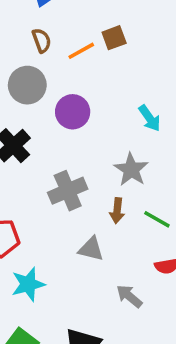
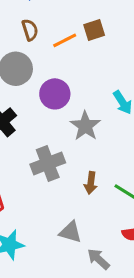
gray star: (131, 170) -> (85, 126), moved
gray triangle: (91, 249) -> (70, 232), moved

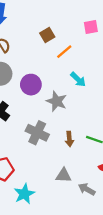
orange line: (65, 40) -> (64, 52), moved
gray cross: (48, 163) -> (37, 133), turned -30

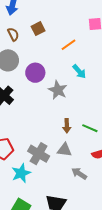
brown square: (47, 35) -> (38, 29), moved
gray cross: (37, 133) -> (39, 154), moved
gray triangle: (64, 175) -> (64, 150), moved

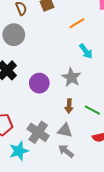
purple circle: (35, 73) -> (39, 83), moved
gray star: (58, 90) -> (71, 77), moved
gray arrow: (79, 173) -> (66, 151), moved

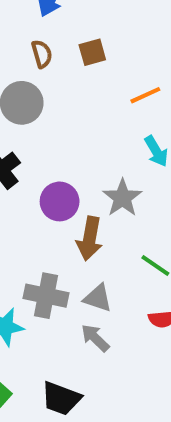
brown arrow: (69, 106) -> (90, 239), moved, size x1.5
gray cross: (38, 132) -> (46, 296), turned -30

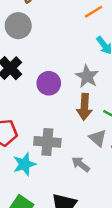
brown arrow: (90, 239) -> (84, 107), moved
gray triangle: (98, 298) -> (98, 138), moved, turned 30

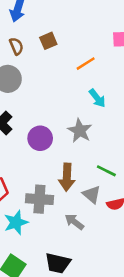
brown arrow: (84, 107) -> (67, 177), moved

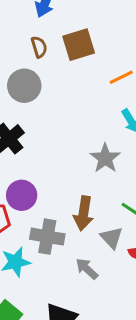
brown square: (48, 41) -> (79, 45), size x1.5
purple circle: (40, 138) -> (22, 195), moved

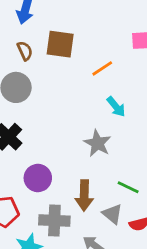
brown square: (79, 45) -> (60, 44), turned 32
purple circle: (22, 195) -> (38, 178), moved

